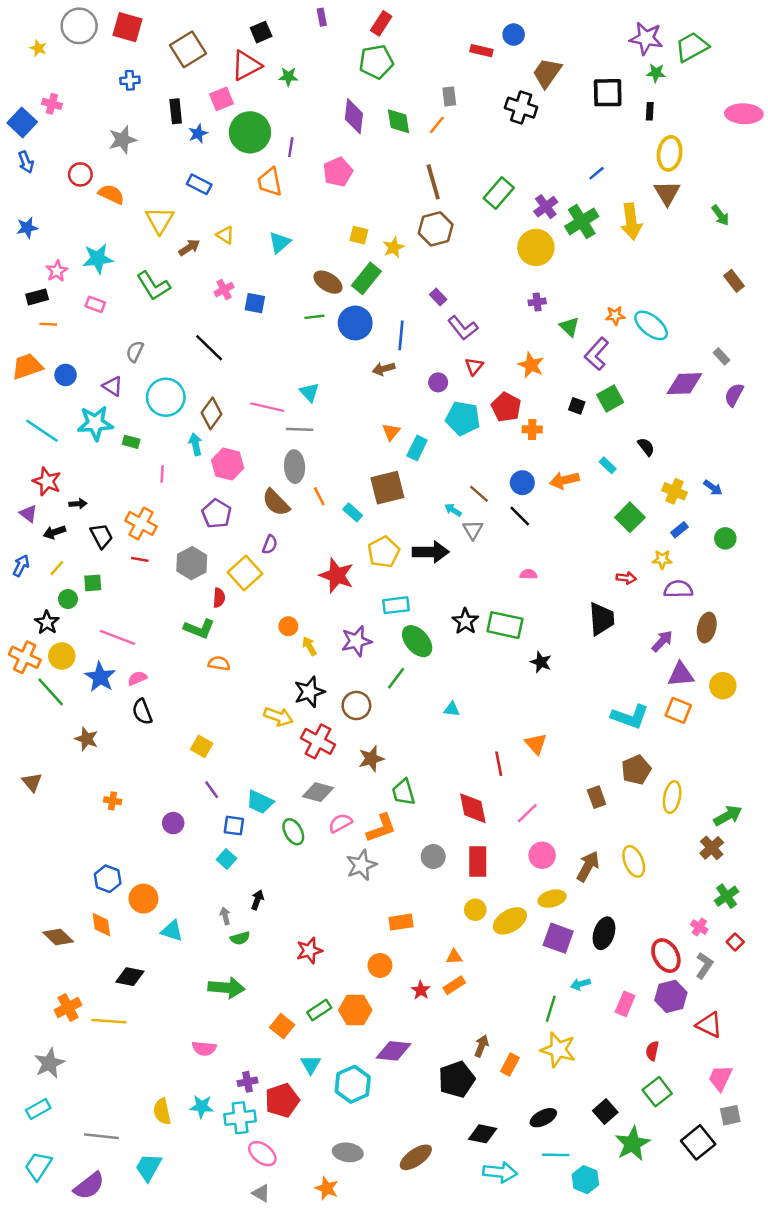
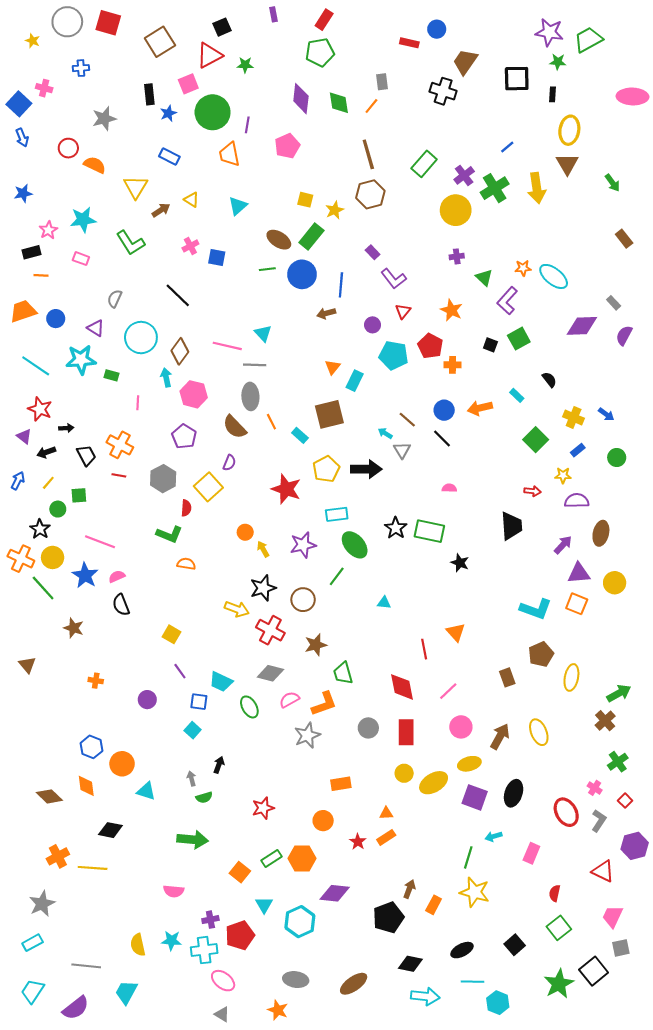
blue cross: (130, 80) -> (81, 68), moved
purple hexagon: (671, 996) -> (635, 846), moved
green star: (632, 1144) -> (559, 984), moved

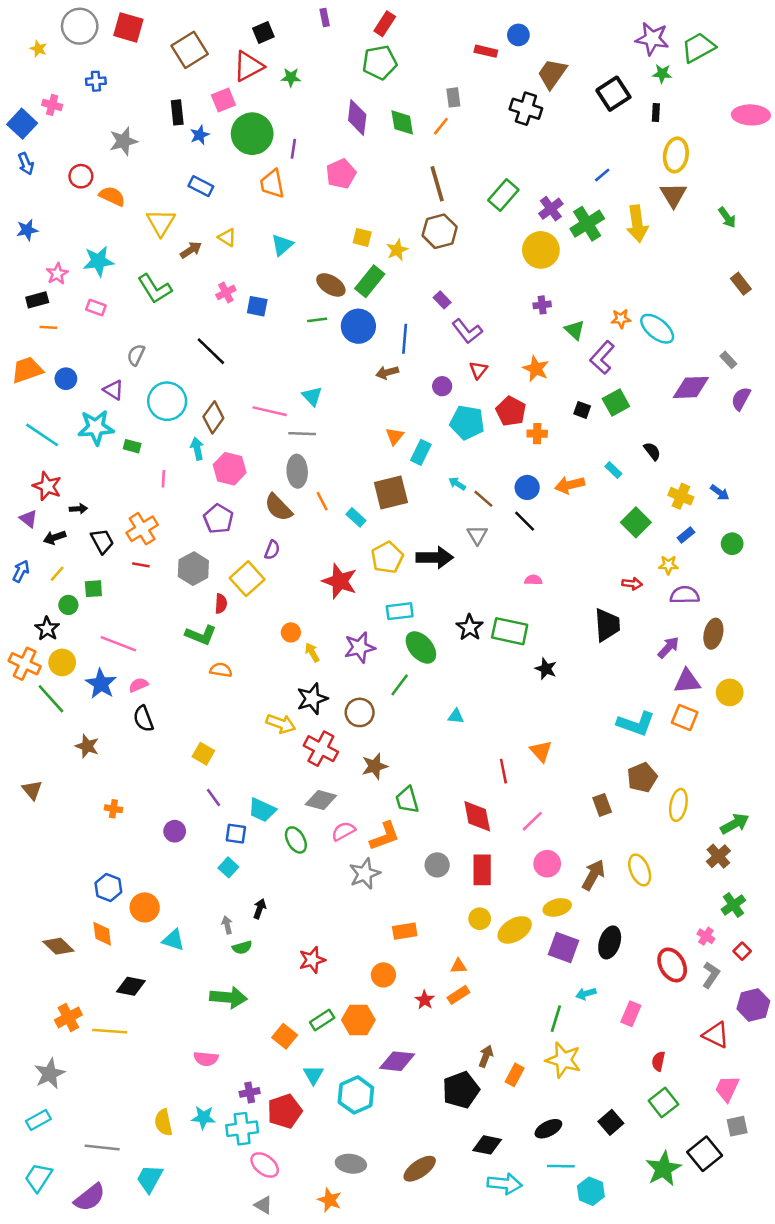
black square: (517, 79) -> (613, 94), turned -32
cyan arrow: (385, 433) -> (457, 484), moved
orange cross: (120, 445) -> (142, 529), turned 30

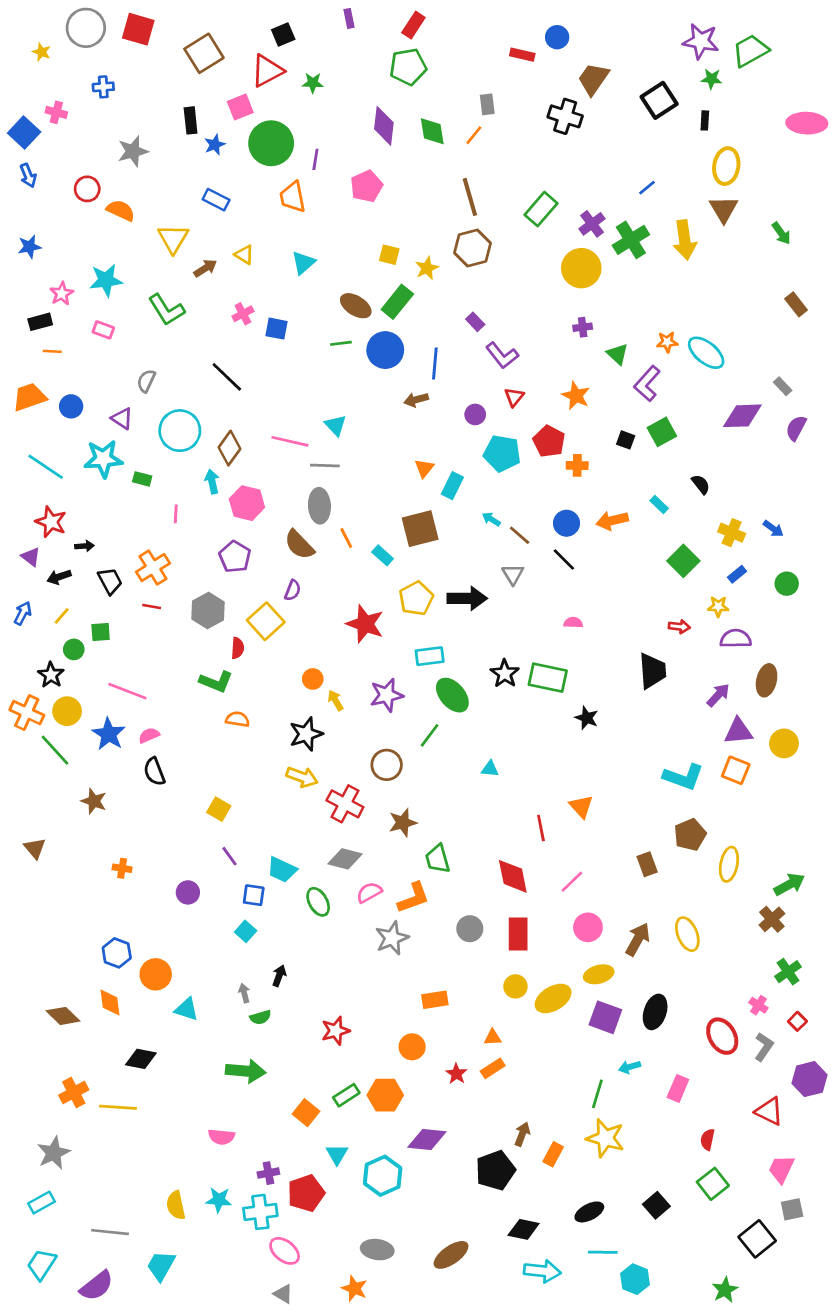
black star: (312, 699) -> (306, 734), moved
green star: (663, 1169) -> (725, 1290), moved, size x0.7

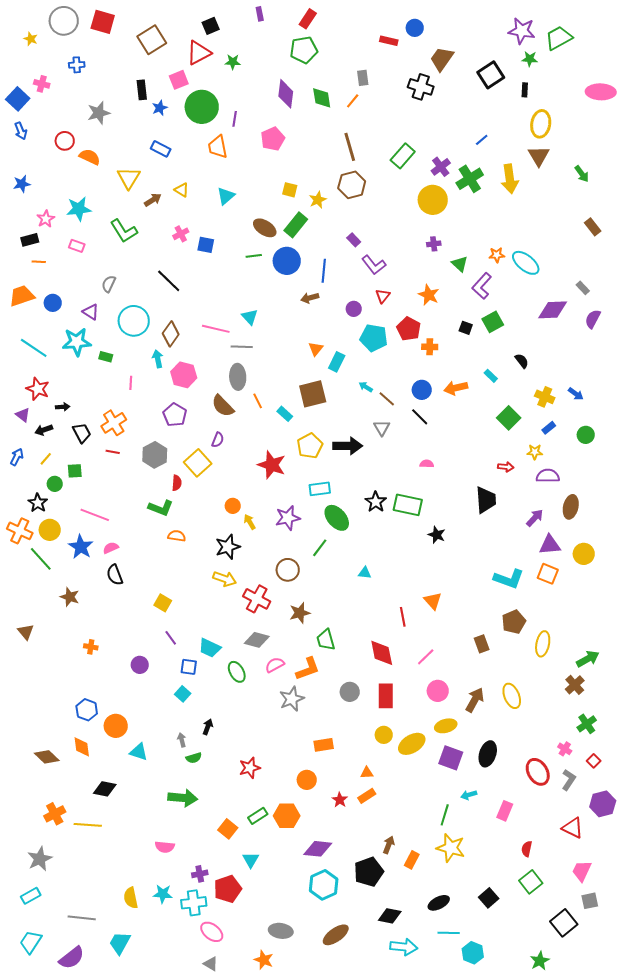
cyan hexagon: (383, 1176) -> (324, 885), moved

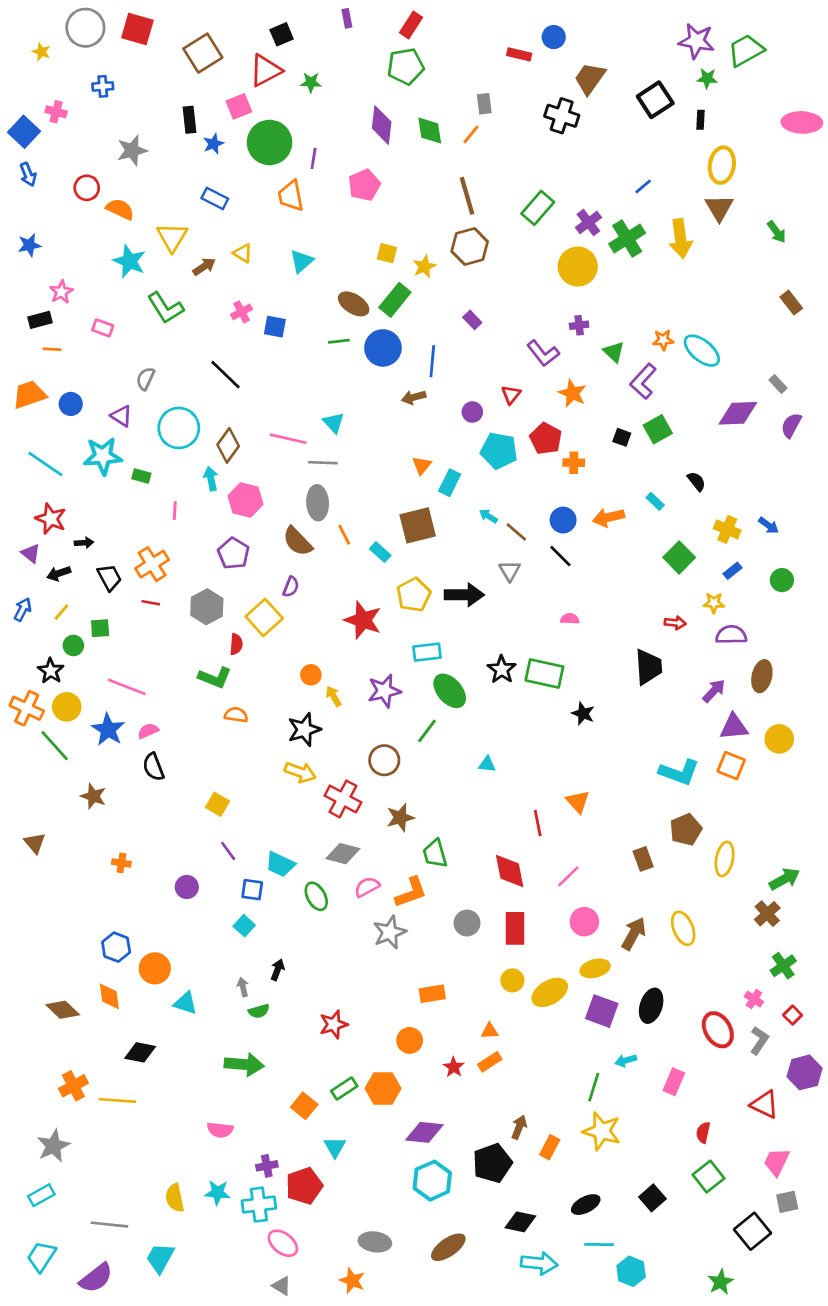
cyan star: (79, 209) -> (129, 261), moved, turned 30
purple L-shape: (374, 265) -> (543, 353), moved

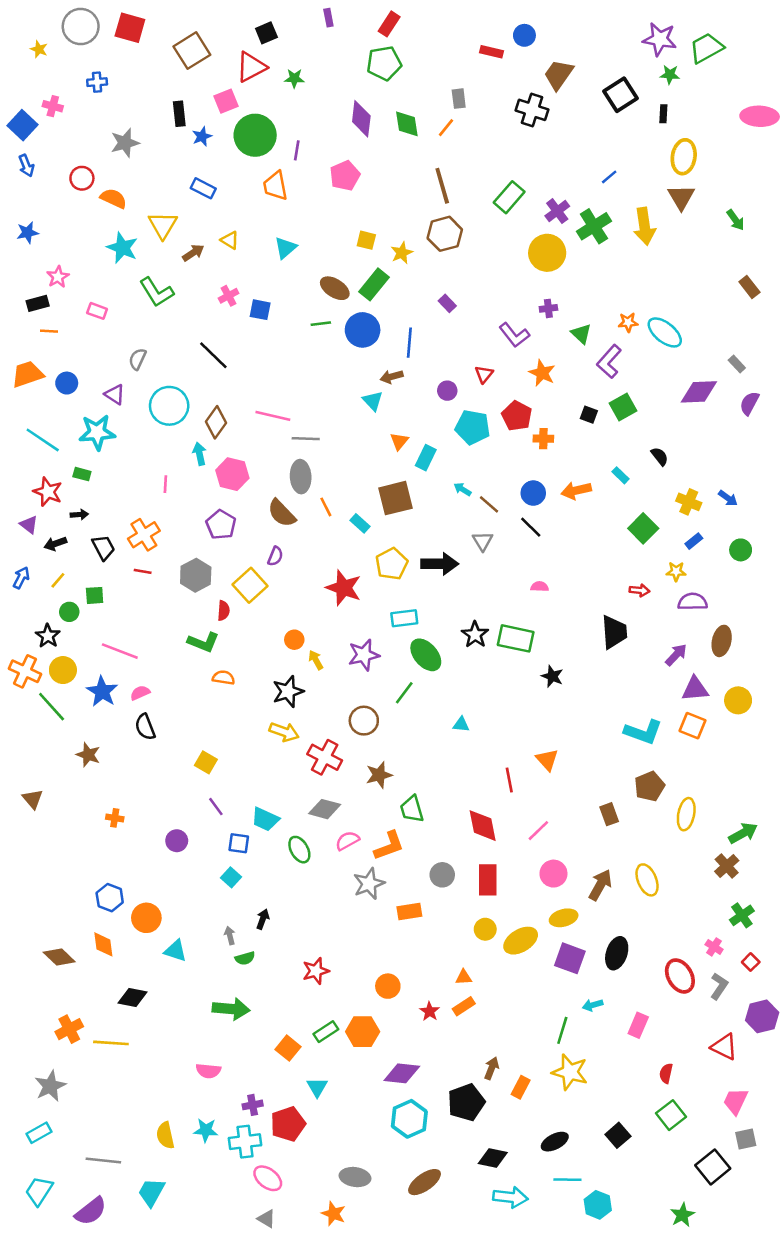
cyan triangle: (334, 423) -> (373, 401), moved
green rectangle: (141, 476) -> (82, 474), moved
orange rectangle: (432, 994) -> (409, 912), moved

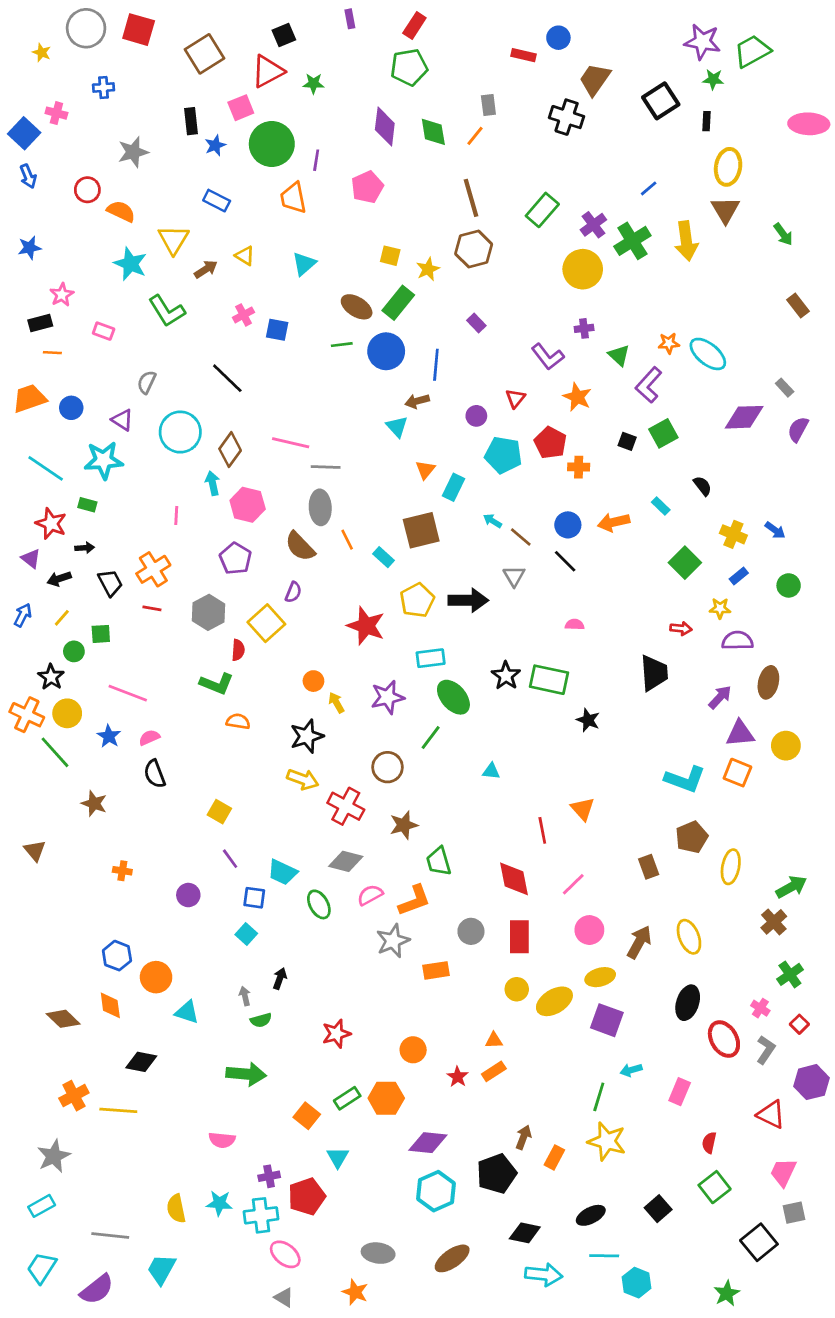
blue star: (102, 692) -> (109, 736), size x0.7
black ellipse: (617, 953) -> (688, 1003), moved

